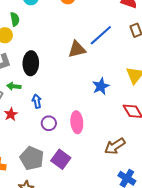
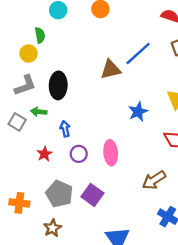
red star: (11, 114) -> (44, 154), moved

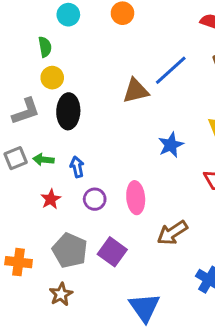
yellow circle: (29, 53) -> (52, 78), moved
green arrow: (39, 112) -> (43, 160), moved
gray square: (17, 122) -> (16, 158), turned 36
brown arrow: (154, 180) -> (172, 233), moved

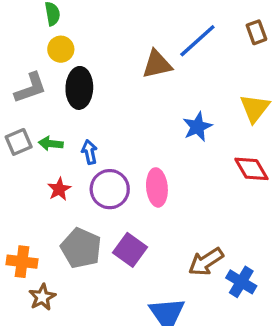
purple circle: (95, 199) -> (110, 189), size x1.5
brown arrow: (172, 233) -> (206, 262), moved
brown star: (61, 294) -> (42, 297), moved

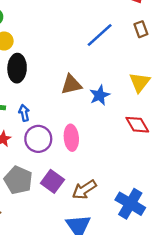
brown triangle: (157, 64) -> (71, 85), moved
brown arrow: (206, 262) -> (84, 190), moved
blue cross: (241, 282) -> (130, 204), size x1.4

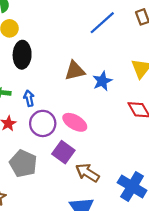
pink ellipse: (71, 138) -> (75, 122), turned -55
purple square: (52, 181) -> (63, 152), moved
brown arrow: (84, 190) -> (87, 173), turned 65

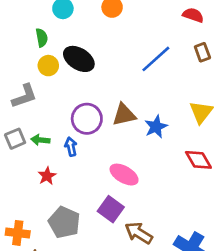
black ellipse: (22, 55) -> (79, 59), moved, turned -60
purple circle: (43, 123) -> (87, 119), moved

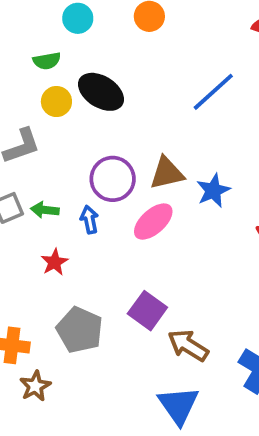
green semicircle: (42, 38) -> (47, 61), turned 90
pink ellipse: (124, 175) -> (153, 222), moved, turned -72

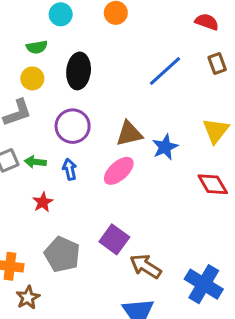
black ellipse: (101, 92) -> (79, 71), turned 64
yellow circle: (56, 102) -> (32, 78), moved
purple circle: (113, 179) -> (73, 126), moved

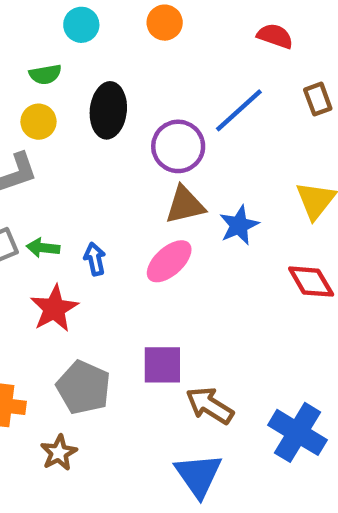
red semicircle: (207, 22) -> (275, 36), moved
purple circle: (73, 126) -> (178, 146), moved
red star: (43, 202) -> (54, 309), size x1.5
purple square: (114, 239) -> (162, 365), turned -36
brown star: (28, 298) -> (59, 453), moved

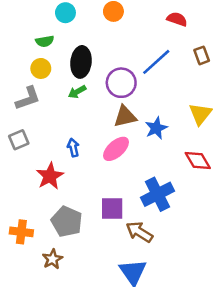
green arrow: (43, 248) -> (77, 92), moved, turned -36
blue cross: (298, 432) -> (158, 194), moved, turned 32

